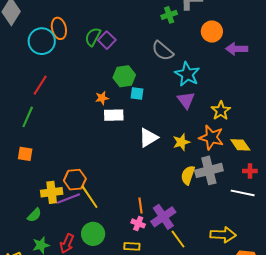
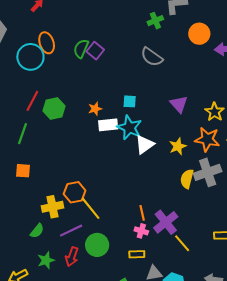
cyan star: (187, 74) -> (129, 128), moved
green hexagon: (124, 76) -> (54, 108), moved
purple line: (69, 199) -> (71, 231), moved

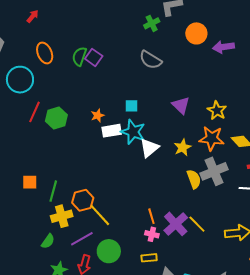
cyan circle: (30, 57) -> (20, 80), moved
green line: (23, 134) -> (53, 191), moved
yellow semicircle: (187, 179) -> (194, 179), turned 150
yellow line: (182, 243) -> (197, 224), moved

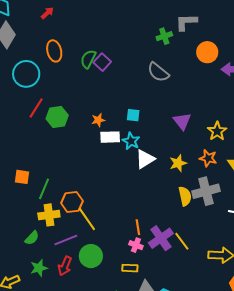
cyan star: (133, 132) -> (131, 141), size x0.7
orange star: (212, 138) -> (208, 158), size x0.7

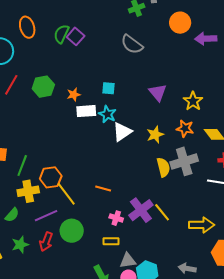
green hexagon: (57, 117) -> (43, 87), moved
orange line: (138, 227) -> (103, 188), moved, turned -63

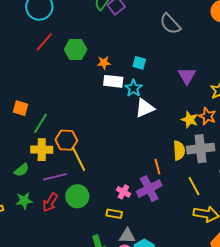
yellow star: (155, 135) -> (190, 120), moved, turned 30
orange line: (103, 188) -> (157, 167), moved, turned 49
yellow line: (162, 212) -> (194, 186), moved

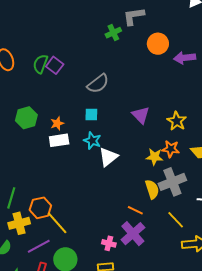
gray semicircle: (170, 24) -> (98, 84), moved, turned -70
white rectangle: (113, 81) -> (59, 140), moved
orange line: (157, 167) -> (135, 210), turned -35

